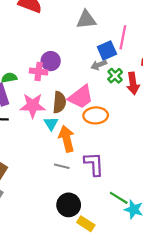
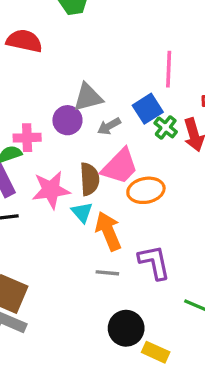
gray triangle: (86, 20) -> (88, 97), moved
blue square: (107, 50) -> (148, 109), moved
gray arrow: (99, 65) -> (109, 126), moved
pink cross: (39, 71) -> (27, 138), moved

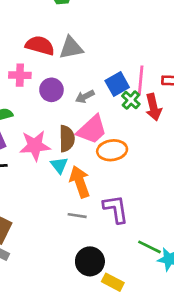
red semicircle: (24, 41) -> (40, 45), moved
pink line: (169, 69) -> (141, 80), moved
gray triangle: (88, 97) -> (71, 48), moved
pink cross: (27, 138) -> (20, 75), moved

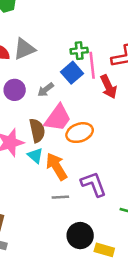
green cross: (131, 100) -> (79, 51), moved, turned -35

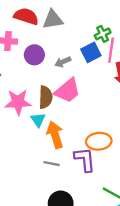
green cross: (79, 51) -> (103, 34), turned -35
orange ellipse: (80, 133) -> (99, 141), moved

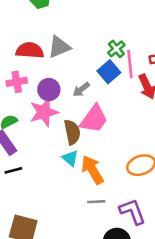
pink star: (18, 102) -> (44, 112), moved
purple L-shape: (85, 159) -> (133, 212), moved

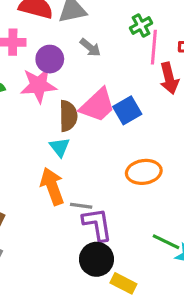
blue square: (109, 72) -> (127, 110), moved
gray arrow: (81, 89) -> (90, 47), moved, turned -114
orange arrow: (92, 170) -> (52, 186), moved
purple L-shape: (133, 212) -> (97, 224), moved

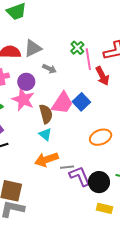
pink star: (38, 85) -> (23, 100), turned -30
orange arrow: (52, 186) -> (47, 159), turned -75
black circle: (96, 259) -> (99, 182), moved

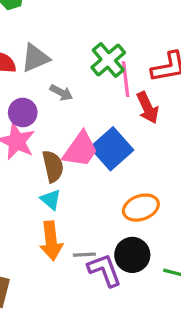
green cross: (77, 48) -> (108, 60), size x1.5
blue square: (81, 102) -> (112, 149), size x1.4
orange arrow: (47, 159) -> (51, 241), turned -80
black circle: (99, 182) -> (132, 255), moved

